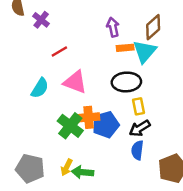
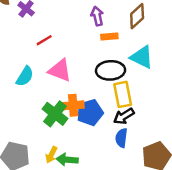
cyan triangle: (145, 52) -> (142, 57), moved, turned -45
yellow rectangle: (139, 106) -> (123, 94), size x1.5

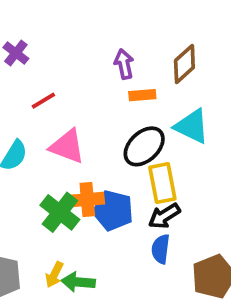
black ellipse: (111, 70) -> (144, 146), turned -40
blue pentagon: (90, 113) -> (113, 211), turned 30

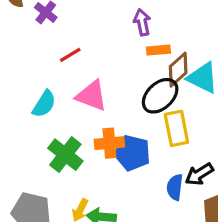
brown diamond: (184, 64) -> (178, 70), moved
green cross: (60, 212) -> (65, 155), moved
black arrow: (164, 216) -> (199, 174), moved

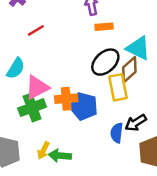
brown diamond: (178, 70) -> (129, 70), moved
pink triangle: (91, 96) -> (37, 87), moved, turned -48
green cross: (65, 155) -> (32, 108), turned 32

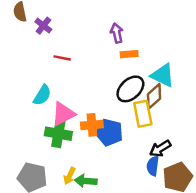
red line: (36, 30) -> (62, 58), turned 42
green cross: (32, 108) -> (58, 134), turned 30
blue semicircle: (117, 133) -> (153, 166), moved

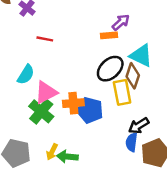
purple arrow: (117, 33) -> (121, 22), moved, turned 60
brown diamond: (154, 96) -> (133, 76), turned -30
green cross: (58, 134) -> (41, 111), turned 30

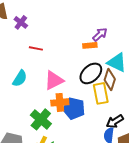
pink triangle: (46, 92) -> (54, 80), moved
green cross: (41, 111) -> (41, 119), moved

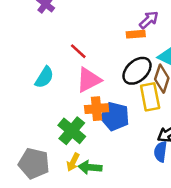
red line: (36, 48) -> (78, 51), moved, turned 32

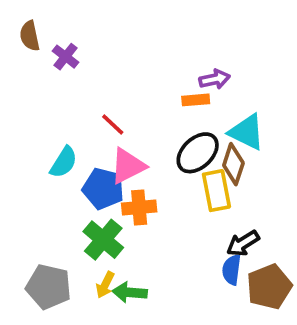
purple arrow: (149, 20) -> (215, 79), turned 30
blue pentagon: (115, 116) -> (103, 189), moved

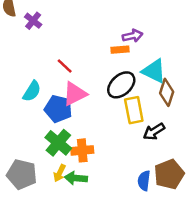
brown diamond: (233, 164) -> (167, 92), moved
orange cross: (139, 208) -> (82, 150), moved
black arrow: (243, 243) -> (154, 132), moved
blue semicircle: (232, 270) -> (144, 181), moved

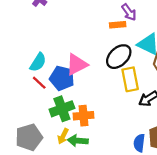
purple arrow: (133, 36) -> (129, 12), turned 66
red line: (65, 66) -> (39, 83), moved
green cross: (58, 143) -> (62, 109), turned 30
gray pentagon: (22, 174) -> (29, 137), turned -30

